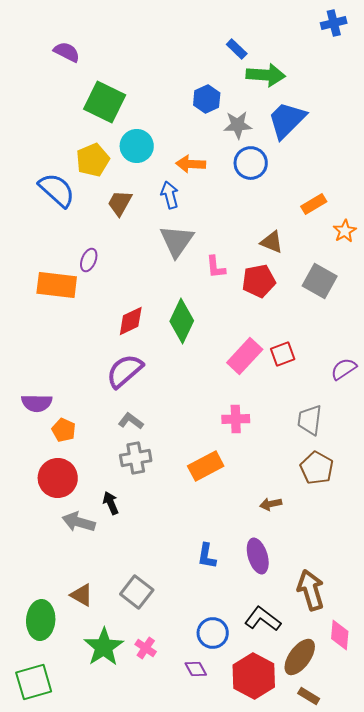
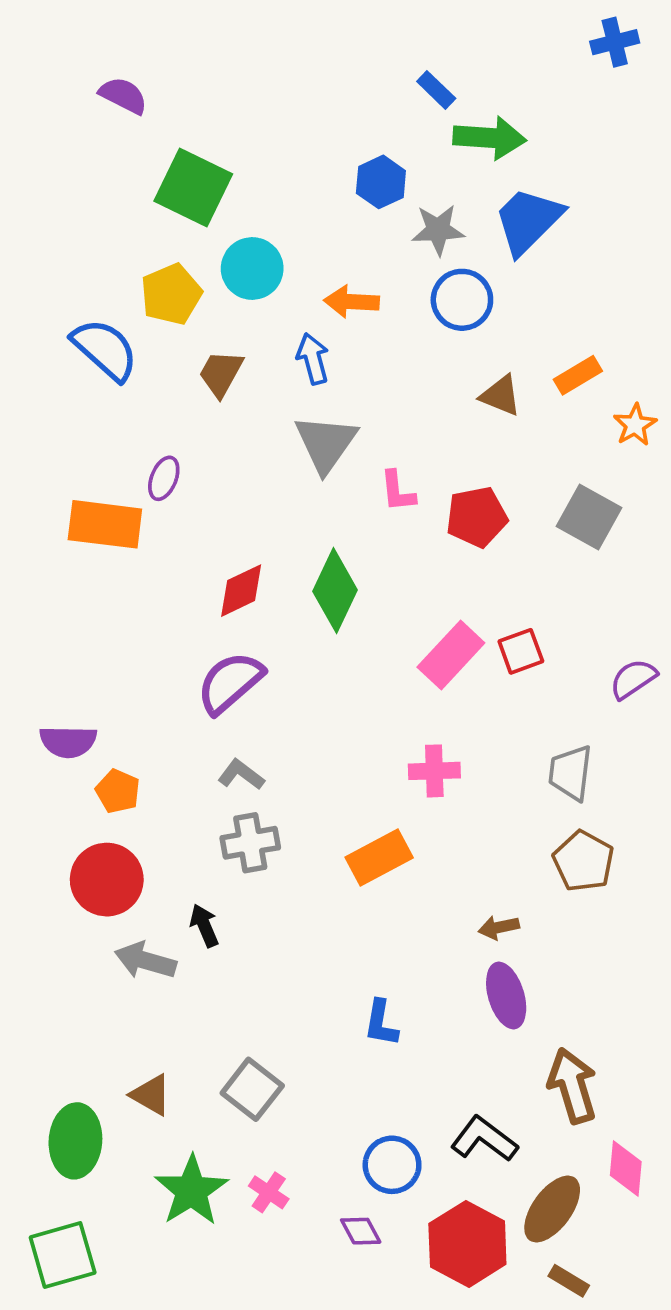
brown triangle: (272, 242) -> (501, 395), moved
purple ellipse: (258, 556) -> (506, 995), moved

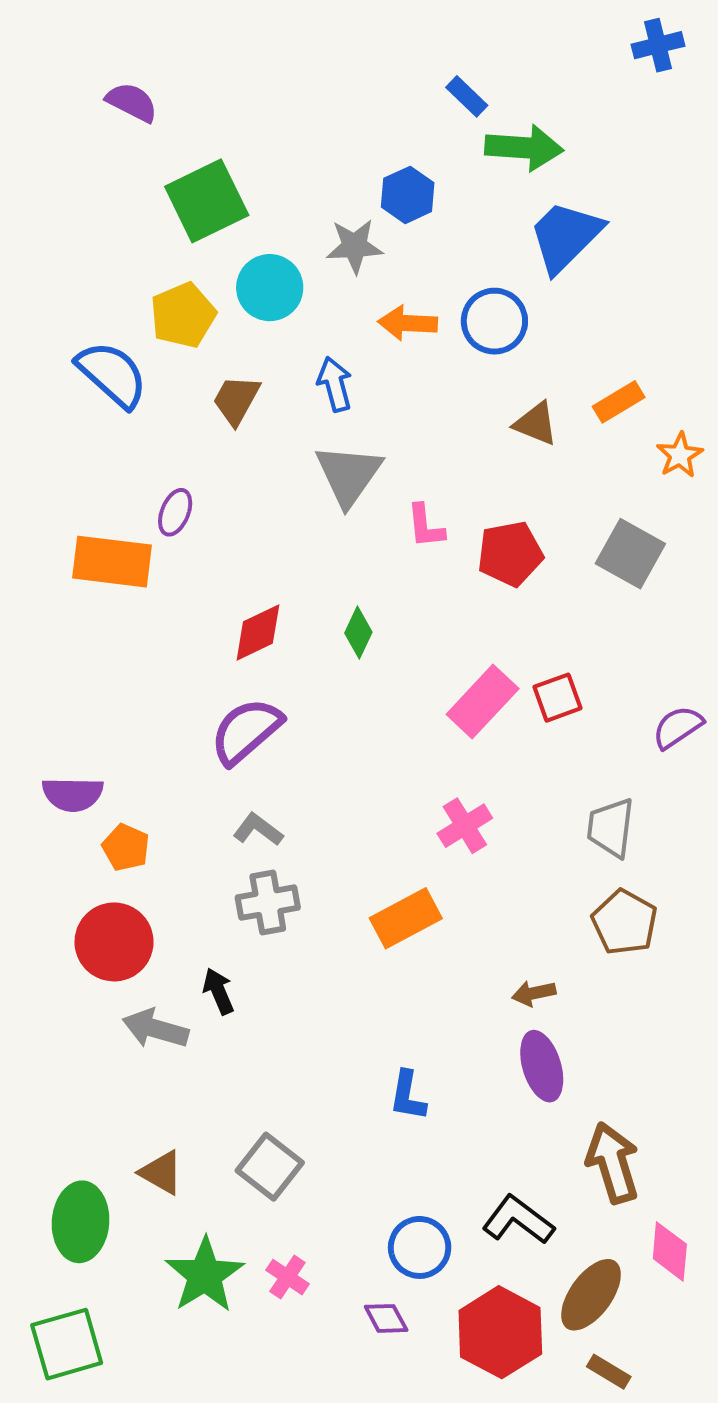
green square: (193, 188) -> (207, 201), turned 38
gray star: (438, 230) -> (354, 246), moved
orange arrow: (352, 302) -> (408, 323), moved
green diamond: (335, 591) -> (358, 633), size x0.6
pink cross: (434, 771) -> (465, 826), turned -30

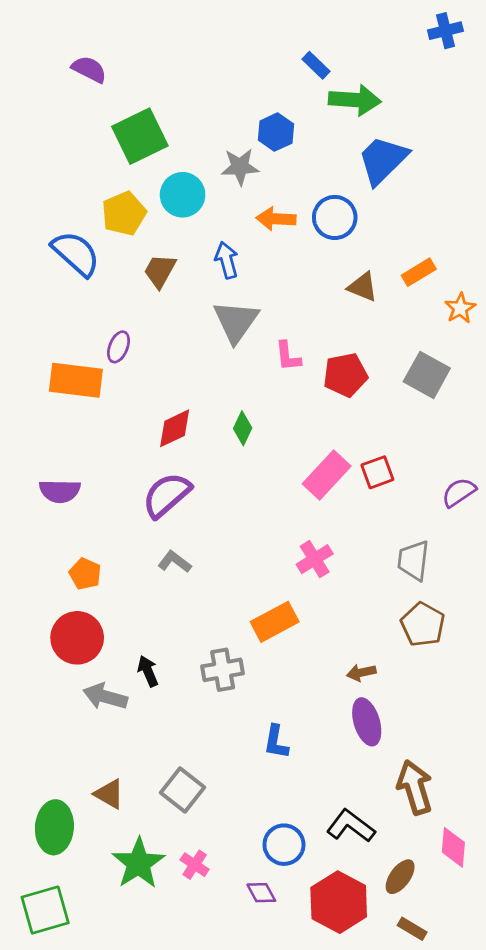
purple semicircle: (73, 794) -> (60, 491), moved
gray cross: (268, 903) -> (223, 670), moved
brown ellipse: (591, 1295) -> (400, 877), size x0.7

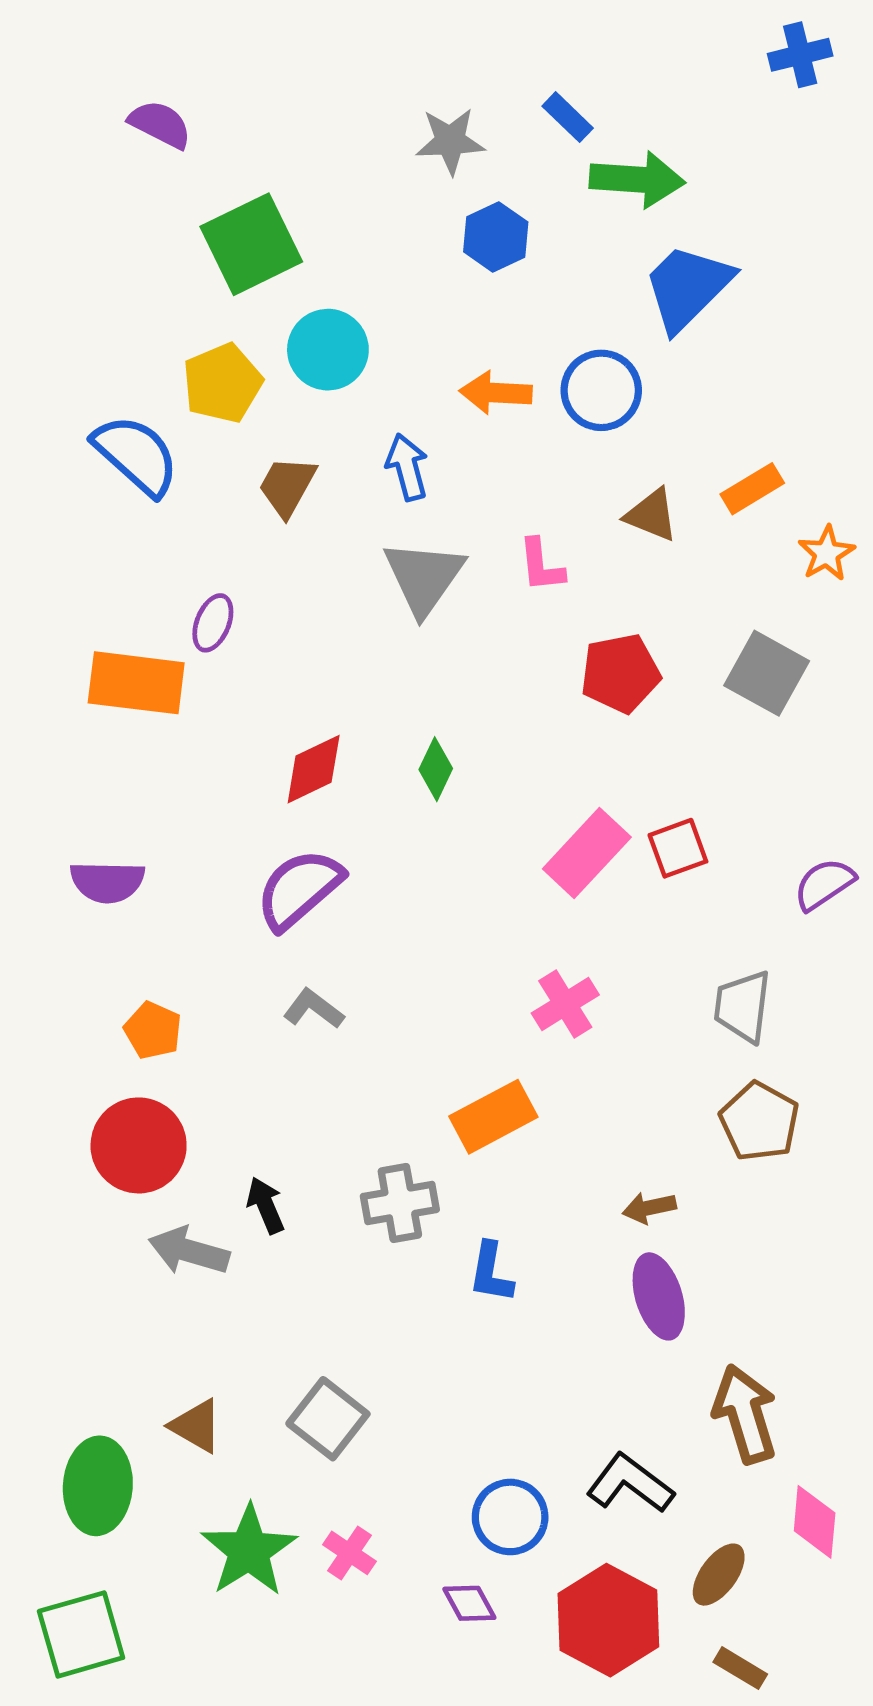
gray star: (240, 167) -> (450, 141), moved
pink L-shape: (288, 356) -> (541, 565), moved
blue L-shape: (276, 742) -> (491, 1272), moved

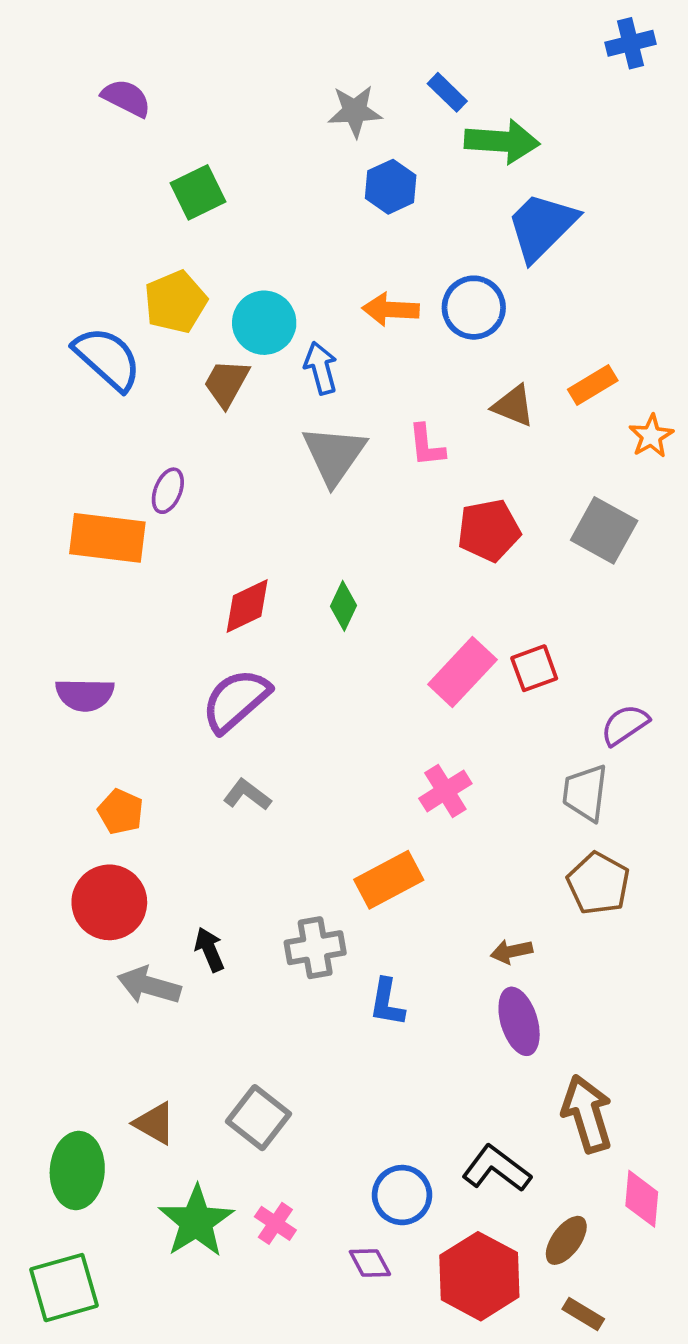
green square: (251, 244) -> (198, 192), size x0.7
cyan circle: (328, 350) -> (264, 323), moved
purple semicircle: (824, 884) -> (625, 725), moved

